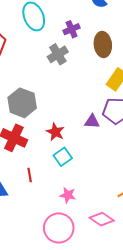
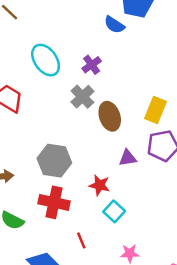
brown ellipse: (103, 45) -> (110, 116), moved
purple triangle: (92, 121) -> (128, 158), moved

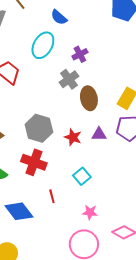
blue semicircle: (114, 25) -> (59, 17), moved
cyan ellipse: (46, 60) -> (43, 45), turned 56
red star: (99, 185) -> (73, 137), moved

